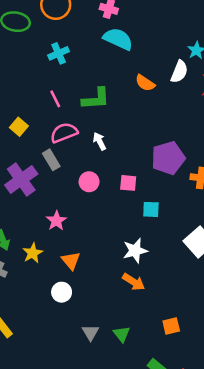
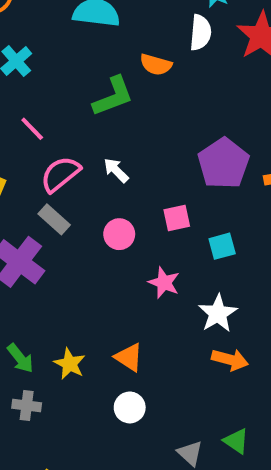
green L-shape: (96, 99) -> (113, 96), moved
pink star: (56, 221) -> (164, 283), moved

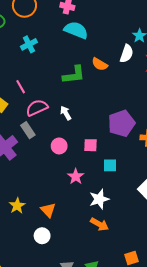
pink line: (32, 129) -> (21, 87), moved

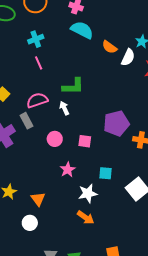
orange semicircle: (100, 64) -> (110, 47), moved
green L-shape: (74, 75) -> (73, 86), moved
pink line: (21, 87) -> (39, 63), moved
cyan square: (110, 165) -> (106, 173), moved

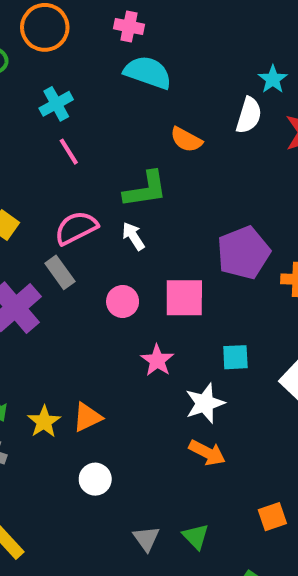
orange semicircle: (110, 47) -> (186, 140), moved
pink square: (85, 141) -> (184, 298), size x1.5
orange triangle: (38, 199) -> (87, 417), moved, turned 49

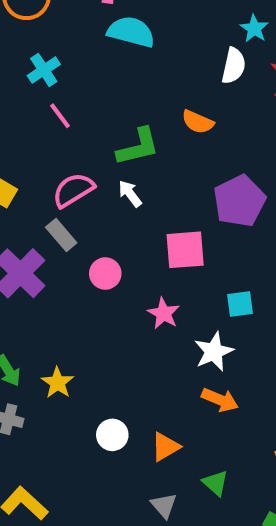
orange semicircle: (186, 140) -> (198, 122), moved
pink circle: (123, 301) -> (105, 274), moved
orange triangle: (87, 417) -> (165, 447), moved
gray triangle: (146, 539) -> (164, 505), moved

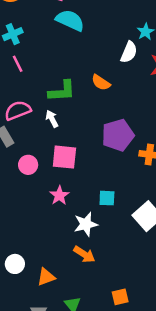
pink square: (185, 250) -> (64, 157), moved

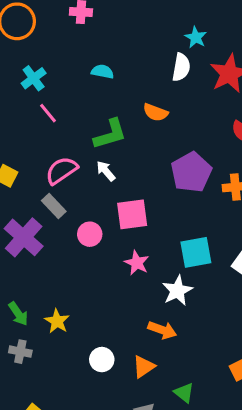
cyan semicircle: (70, 20) -> (103, 72), moved, size x0.6
cyan square: (107, 198) -> (196, 252), size x1.5
orange arrow: (84, 254) -> (162, 330), moved

